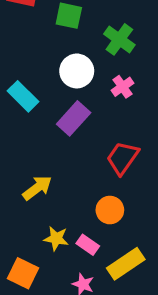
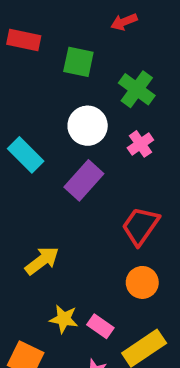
orange circle: (110, 210) -> (142, 282), moved

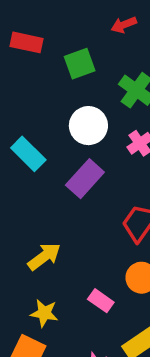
green square: (78, 62) -> (80, 64), turned -32
yellow star: (64, 319) -> (44, 313), moved
pink rectangle: (100, 326) -> (101, 301), moved

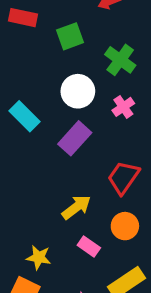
yellow arrow: (44, 256) -> (76, 207), moved

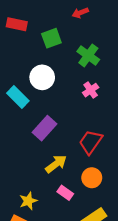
white circle: (78, 91) -> (42, 77), moved
purple rectangle: (75, 138) -> (44, 128), moved
yellow star: (39, 257) -> (28, 201), turned -30

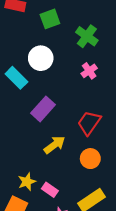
pink rectangle: (65, 193) -> (50, 190), moved

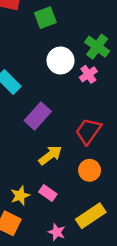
green cross: (87, 36) -> (97, 47), moved
white circle: (41, 58) -> (61, 61), moved
pink rectangle: (50, 190) -> (48, 193), moved

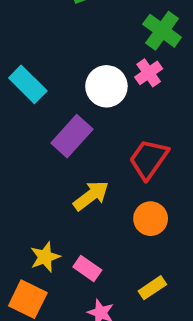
white circle: (61, 61) -> (106, 86), moved
pink rectangle: (48, 193) -> (87, 268), moved
yellow rectangle: (91, 216) -> (152, 288), size x0.6

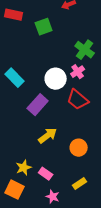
red trapezoid: (149, 159) -> (78, 100), moved, turned -85

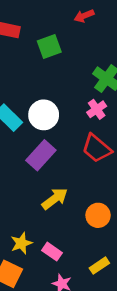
white circle: (56, 79) -> (44, 115), moved

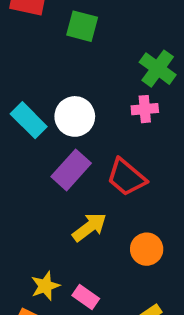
green square: (49, 47) -> (82, 26), turned 35
pink cross: (97, 109) -> (145, 109), turned 30
red trapezoid: (97, 148) -> (126, 177), moved

